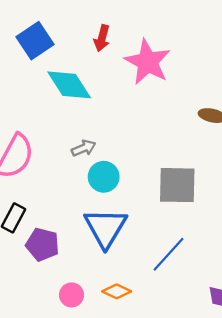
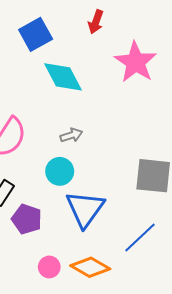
red arrow: (102, 38) -> (96, 22), moved
cyan circle: (104, 177) -> (60, 171), moved
orange diamond: (117, 291) -> (90, 267), size x1.5

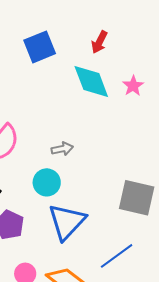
pink star: (136, 62) -> (133, 86), size x0.5
cyan diamond: (63, 77) -> (91, 81), moved

